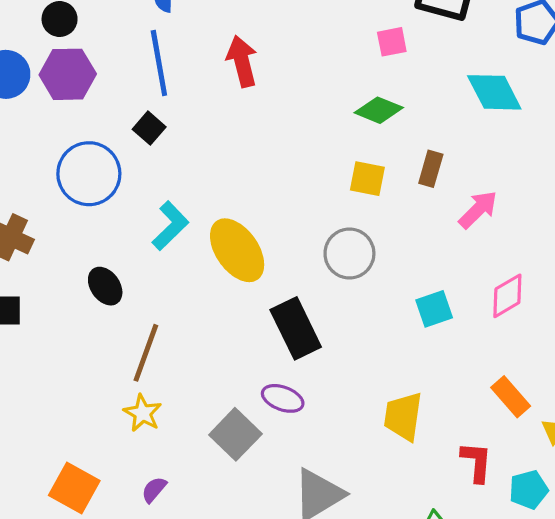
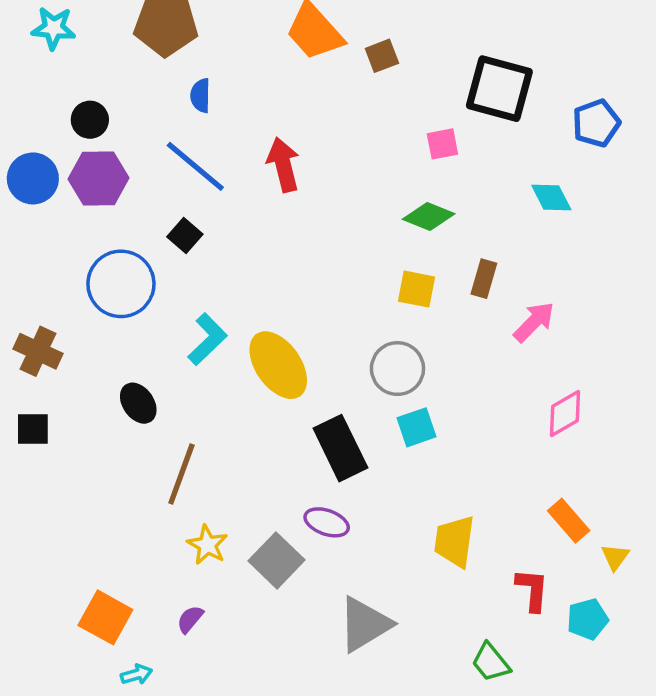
blue line: (159, 63) -> (195, 166), turned -40
cyan diamond: (494, 92) -> (551, 197), size x0.7
cyan square: (434, 309) -> (416, 427), moved
yellow star: (143, 413) -> (207, 545), moved

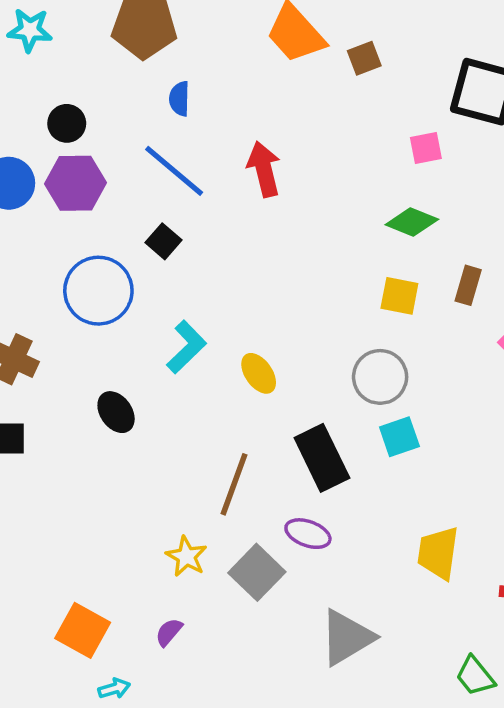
yellow ellipse: (278, 365) -> (259, 373), size x0.6
brown line: (181, 474) -> (234, 484), moved

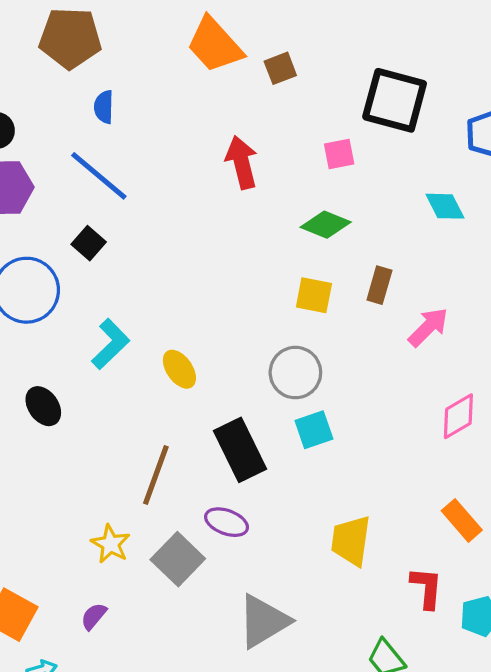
red arrow: (264, 169) -> (242, 162), moved

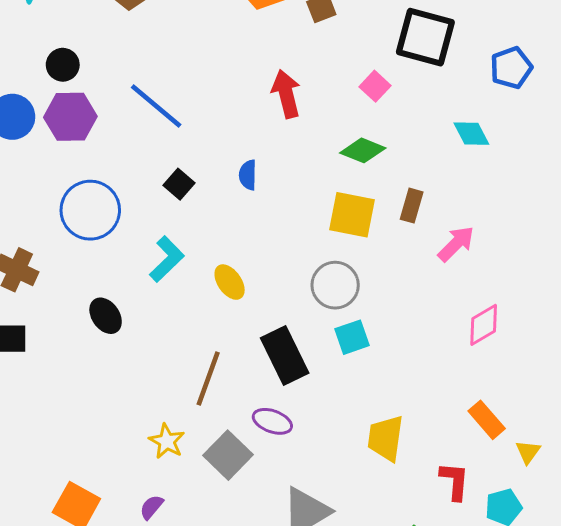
blue semicircle: (104, 107) -> (248, 175), moved
pink square: (339, 154) -> (375, 86), turned -36
black square: (89, 243) -> (179, 184), moved
yellow square: (314, 295) -> (352, 215), size x1.4

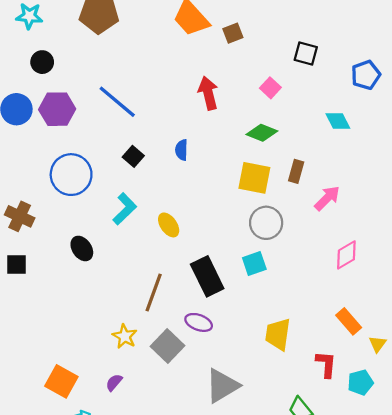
black square: (425, 37) -> (306, 53), size x0.6
black circle: (63, 65) -> (42, 62), moved
gray circle: (335, 285) -> (266, 223), moved

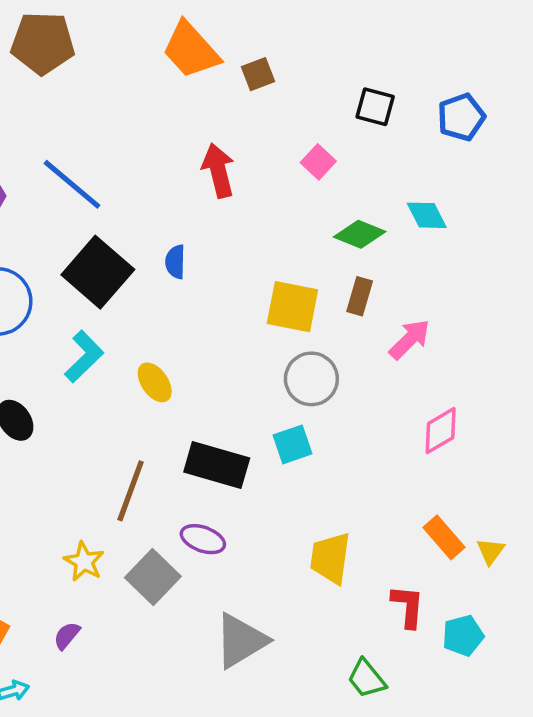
blue pentagon: (366, 75) -> (461, 117), moved
green diamond: (262, 133) -> (360, 234), moved
black square: (133, 156) -> (98, 272), size x2.0
black rectangle: (207, 276) -> (217, 465), turned -48
yellow triangle: (378, 344) -> (491, 551), moved

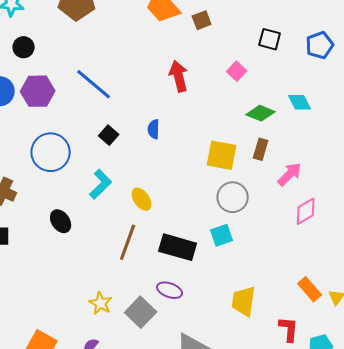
black square: (98, 272) -> (109, 135), size x0.5
pink diamond: (441, 431) -> (306, 211), moved
brown line: (131, 491) -> (128, 242), moved

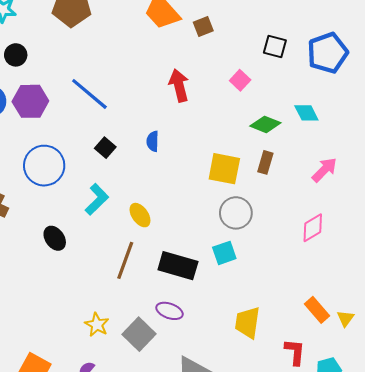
blue pentagon: (320, 45) -> (328, 53), size x1.4
pink arrow: (290, 174) -> (324, 170), moved

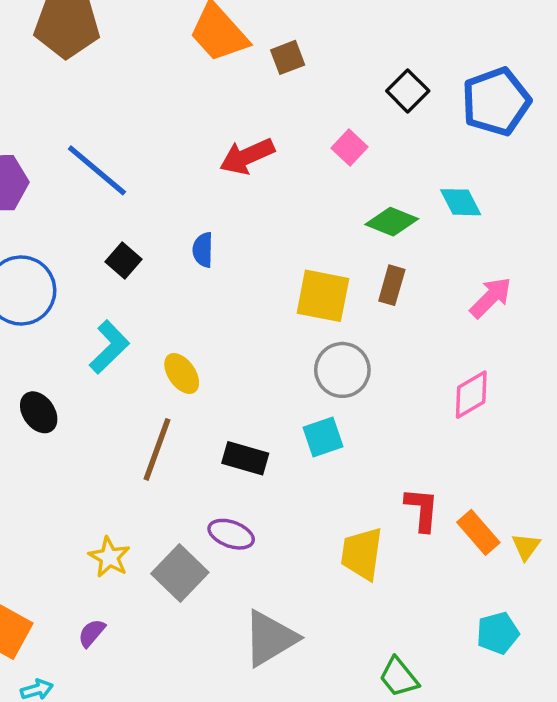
black square: (275, 47) -> (408, 91), turned 30
red arrow: (179, 85) -> (247, 156), turned -100
black rectangle: (178, 266) -> (245, 458), size x0.7
red L-shape: (295, 352) -> (422, 509), moved

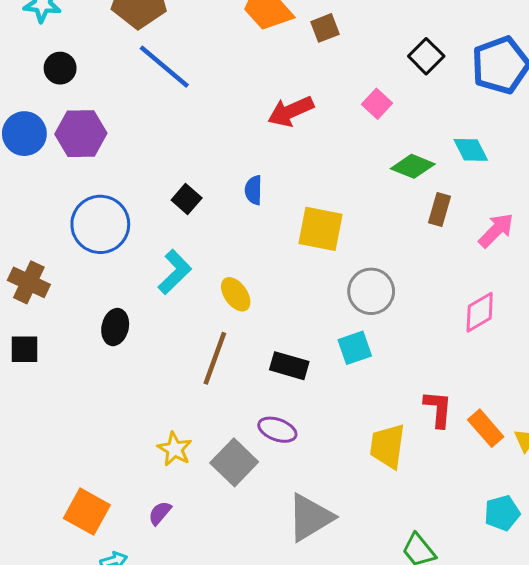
blue line: (97, 170) -> (164, 67), moved
brown rectangle: (392, 285) -> (440, 209), moved
yellow square: (323, 296) -> (321, 229), moved
black ellipse: (39, 412) -> (115, 327), turned 48

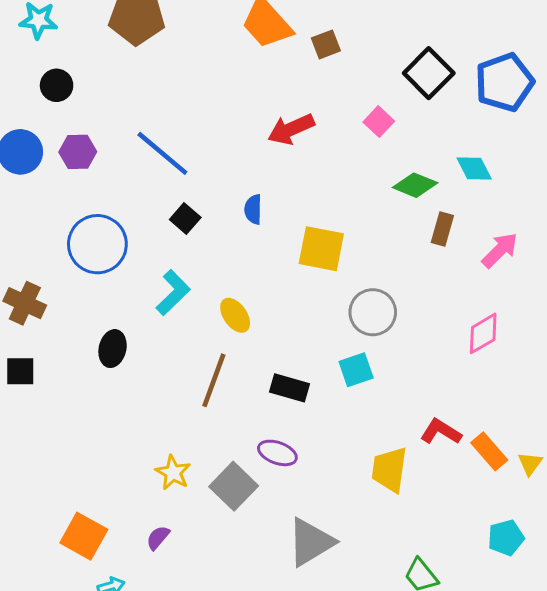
black square: (426, 56) -> (429, 73), size x1.4
blue line: (164, 67) -> (162, 153), moved
purple hexagon: (81, 134) -> (78, 152), size x0.7
red L-shape: (438, 409) -> (441, 432), turned -63

